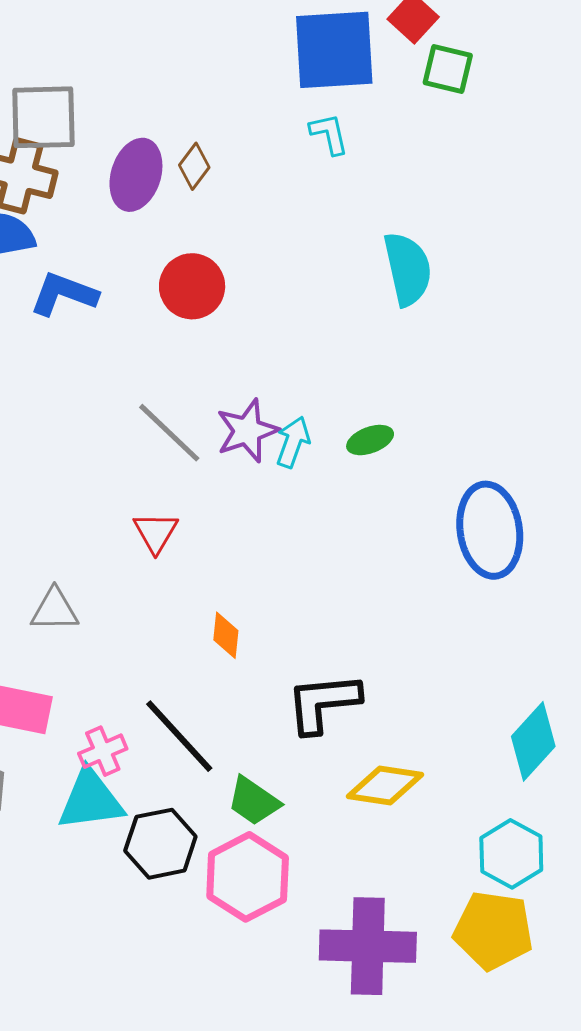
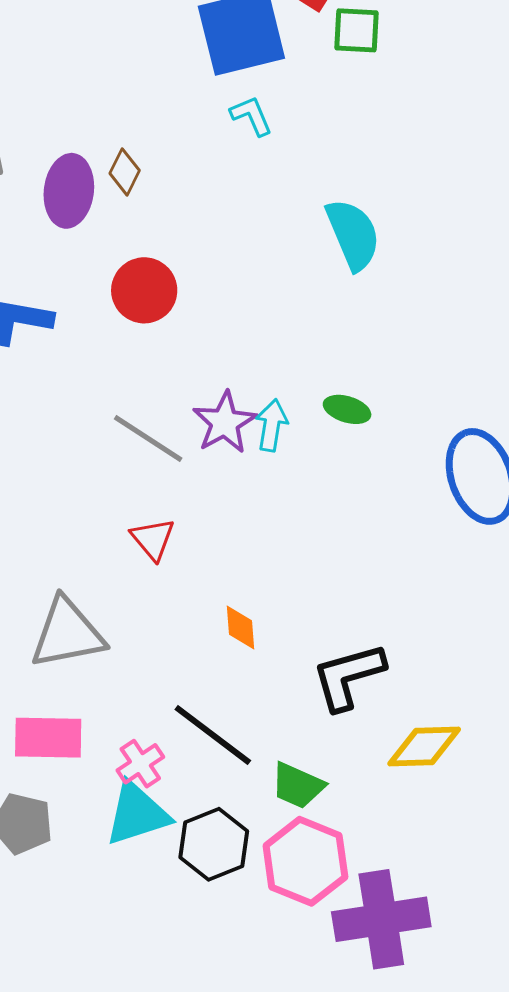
green ellipse: (370, 440) -> (347, 409), turned 48
gray triangle: (55, 610) -> (67, 633), size x1.6
purple cross: (368, 946) -> (381, 919), moved

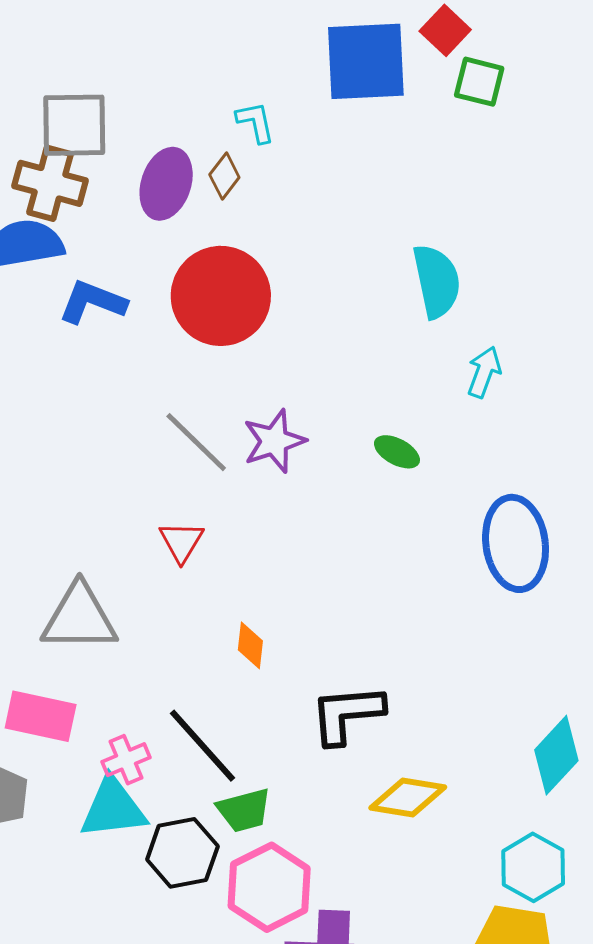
cyan L-shape: (251, 116) -> (256, 122), moved
red circle: (144, 290) -> (221, 296), size x1.5
cyan arrow: (272, 425) -> (484, 372), moved
green trapezoid: (298, 786) -> (244, 810), moved, turned -50

